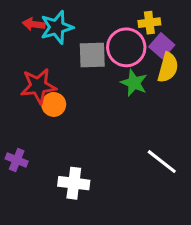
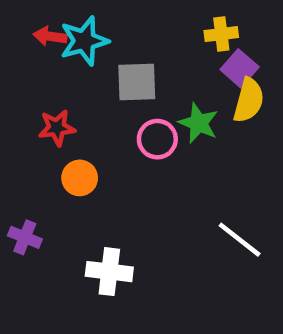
pink circle: (126, 47) -> (157, 139), moved, size x0.7
red star: (38, 86) -> (57, 128), size x0.7
orange circle: (54, 104) -> (80, 178), moved

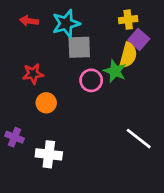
cyan star: (84, 41) -> (66, 24), moved
yellow semicircle: (249, 100) -> (128, 55), moved
white cross: (109, 272) -> (49, 154), moved

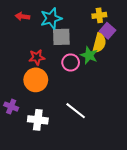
red star: (33, 74) -> (37, 57), moved
orange circle: (46, 103) -> (36, 80), size x1.5
white line: (139, 139) -> (76, 111), moved

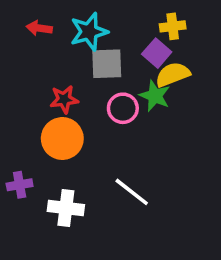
purple square: (107, 31) -> (157, 53), moved
yellow semicircle: (99, 43) -> (173, 74), turned -126
purple cross: (11, 107) -> (20, 185), turned -32

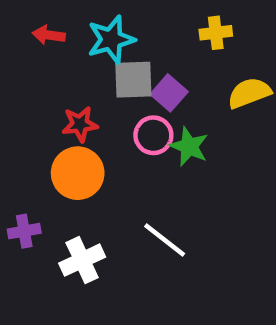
purple square: (157, 53) -> (169, 93), moved
yellow semicircle: (173, 74) -> (249, 93), moved
green star: (155, 96) -> (189, 146), moved
white cross: (66, 208) -> (82, 260), turned -32

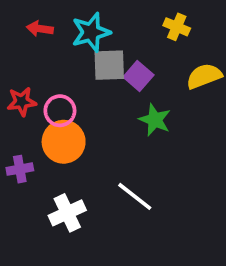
yellow cross: (216, 33) -> (177, 27), turned 30
red star: (80, 124) -> (22, 102), moved
pink circle: (153, 135) -> (60, 111), moved
purple cross: (24, 231) -> (20, 169), moved

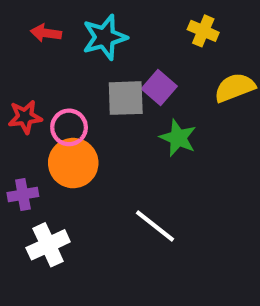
gray square: (109, 65) -> (126, 98), moved
white cross: (67, 213) -> (48, 245), moved

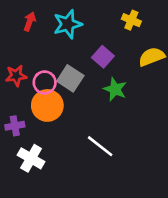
red arrow: (46, 33) -> (30, 21), turned 102
gray square: (126, 98) -> (70, 78), moved, turned 35
white cross: (48, 245) -> (31, 158), turned -35

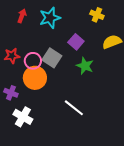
purple cross: (15, 126) -> (11, 93), turned 32

